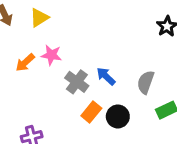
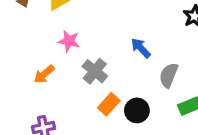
orange arrow: (25, 63) -> (44, 74), moved
blue arrow: (106, 76) -> (141, 48), moved

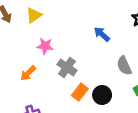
blue arrow: (141, 48) -> (102, 34), moved
gray semicircle: (169, 75) -> (124, 66), turned -42

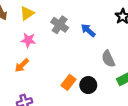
pink star: (45, 46) -> (28, 40), moved
gray cross: (67, 67) -> (60, 25), moved

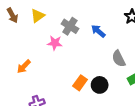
pink star: (28, 40) -> (55, 43), moved
orange arrow: (22, 65) -> (24, 66), moved

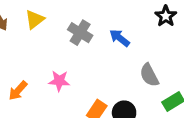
pink star: (55, 43) -> (59, 81), moved

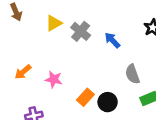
yellow triangle: (35, 19) -> (54, 23), moved
pink star: (59, 81) -> (54, 79), moved

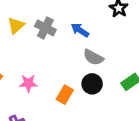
gray semicircle: (132, 74) -> (93, 57), moved, turned -30
black circle: (108, 102) -> (92, 84), moved

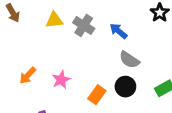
yellow triangle: (16, 25) -> (54, 20), turned 30
pink star: (28, 83) -> (61, 80), turned -30

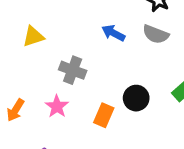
gray cross: (84, 25) -> (73, 70), moved
gray semicircle: (129, 60) -> (156, 34), moved

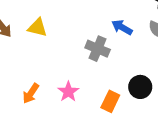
yellow triangle: (33, 36) -> (37, 28), moved, turned 30
gray cross: (73, 70) -> (98, 49), moved

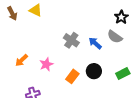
blue arrow: (122, 27) -> (95, 43), moved
yellow triangle: (37, 28) -> (36, 10), moved

